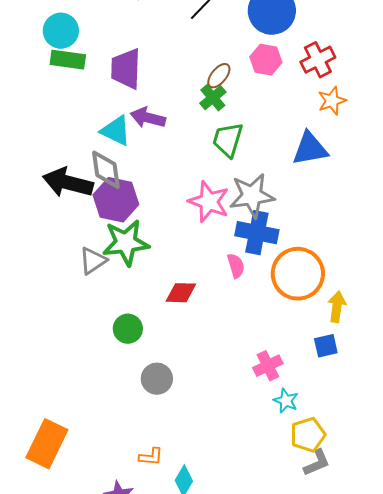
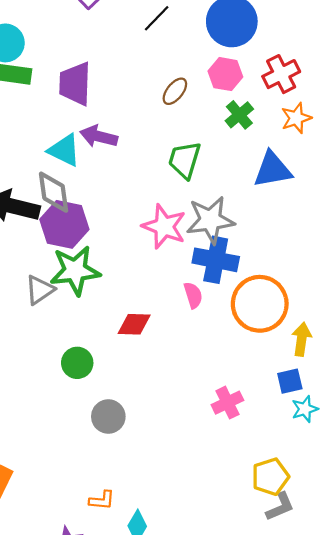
green cross: (213, 98) -> (239, 115), moved
cyan star: (286, 401) -> (305, 409), moved, turned 30

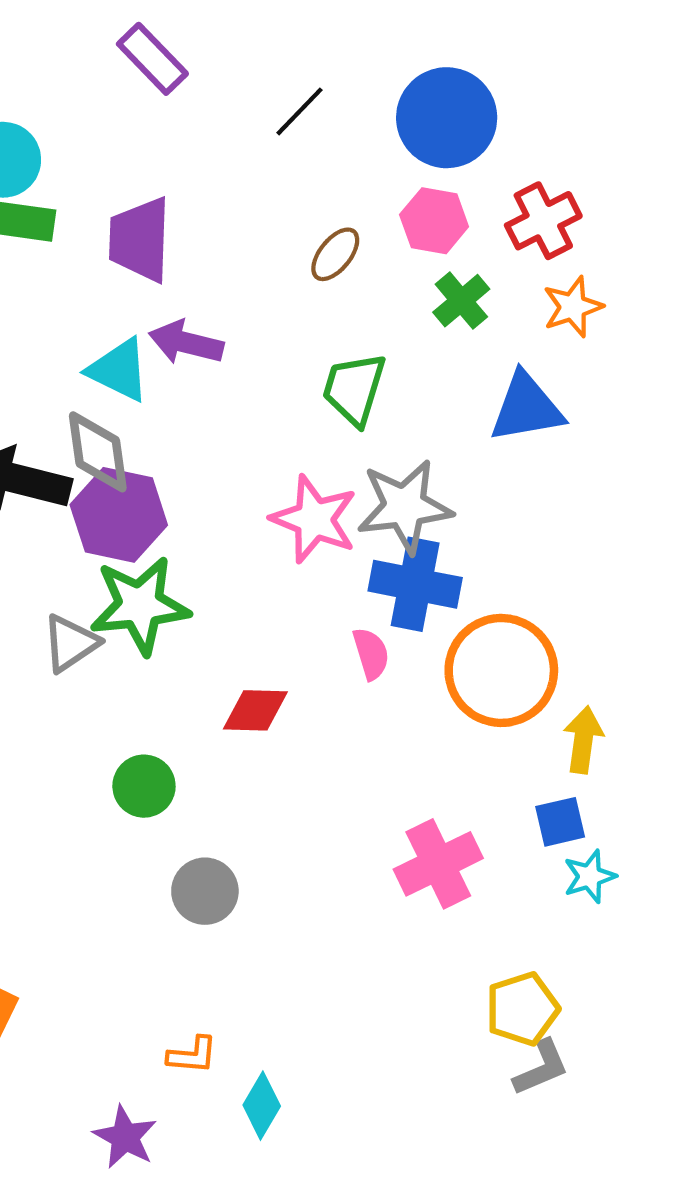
pink cross: (227, 403) -> (438, 864), size x1.4

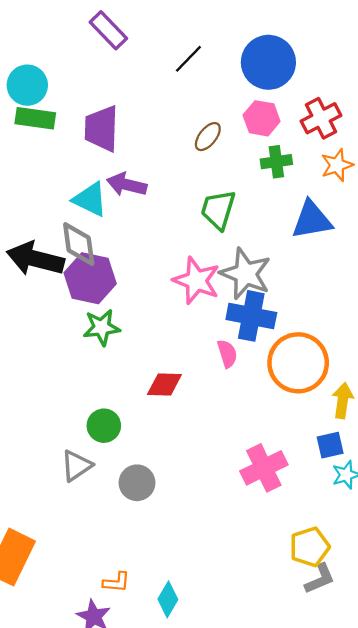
green cross: (461, 301) -> (276, 162), turned 32
gray star: (405, 507) -> (246, 274), turned 30
green star: (140, 605) -> (102, 327), size x0.7
gray triangle: (70, 643) -> (76, 466), moved
orange L-shape: (192, 1055) -> (116, 582), moved

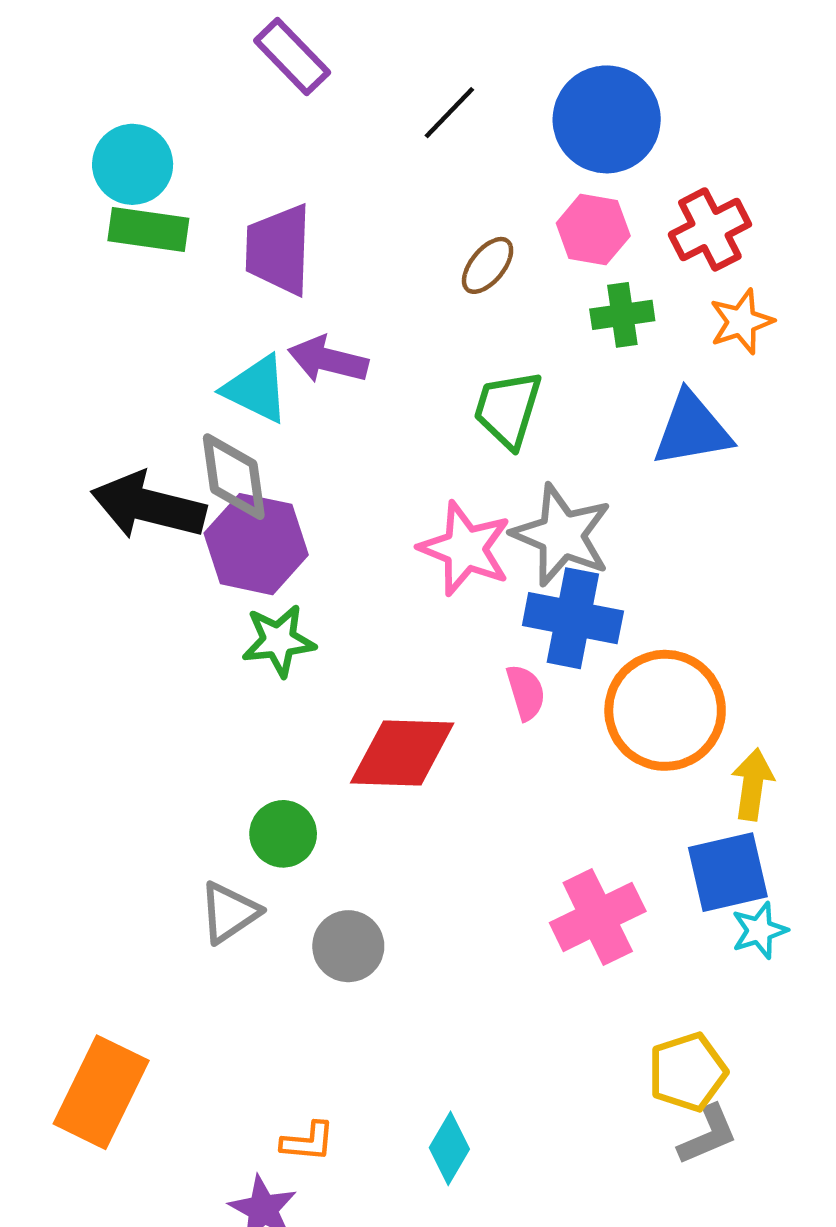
red diamond: (164, 385) -> (402, 753), size x1.5
blue square: (330, 445) -> (728, 872), size x1.5
cyan diamond: (168, 599) -> (449, 1148), moved

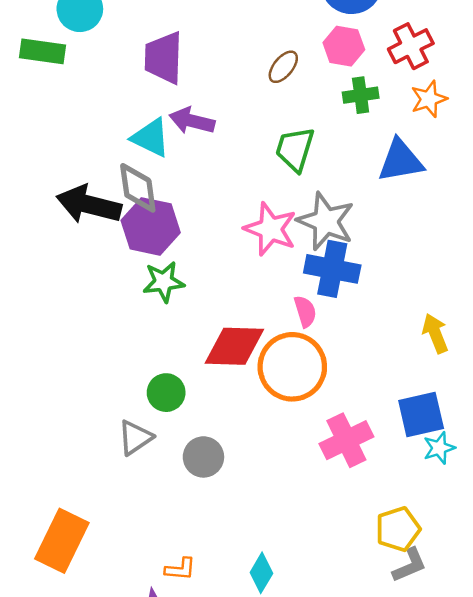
green rectangle: (148, 229) -> (42, 51), moved
orange circle: (665, 710) -> (292, 367), moved
yellow arrow: (753, 784) -> (435, 333), moved, turned -30

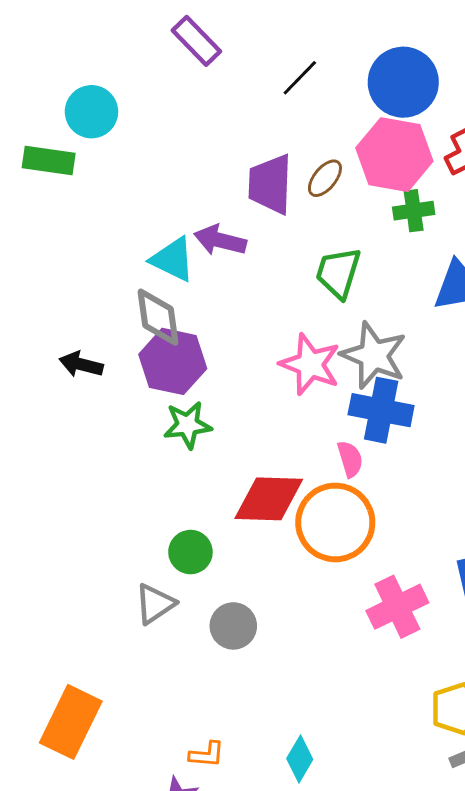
pink hexagon: (344, 46) -> (394, 155), size x1.6
purple trapezoid: (164, 58) -> (270, 184), moved
black arrow: (89, 205) -> (81, 364), moved, size x0.6

